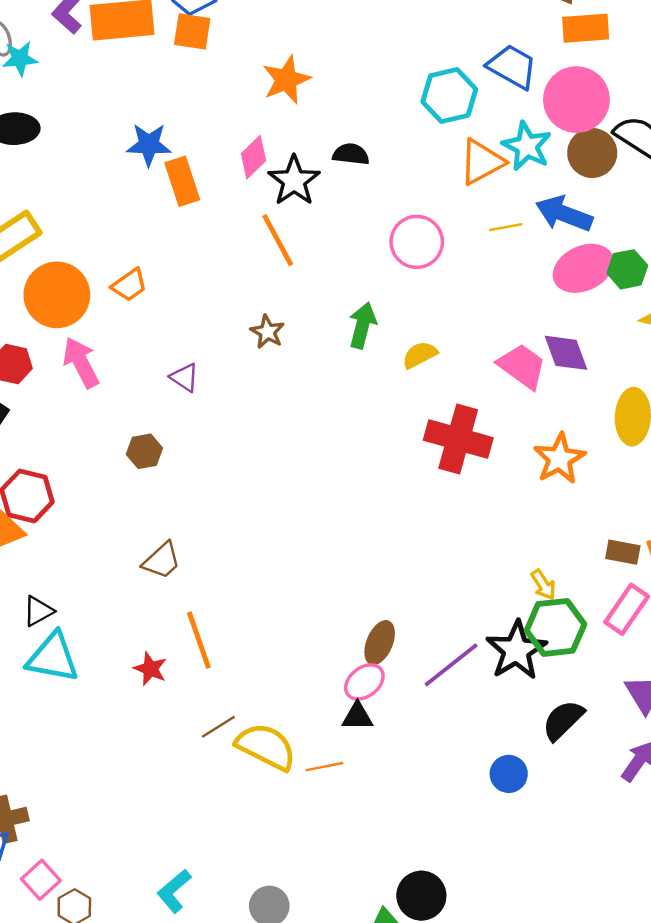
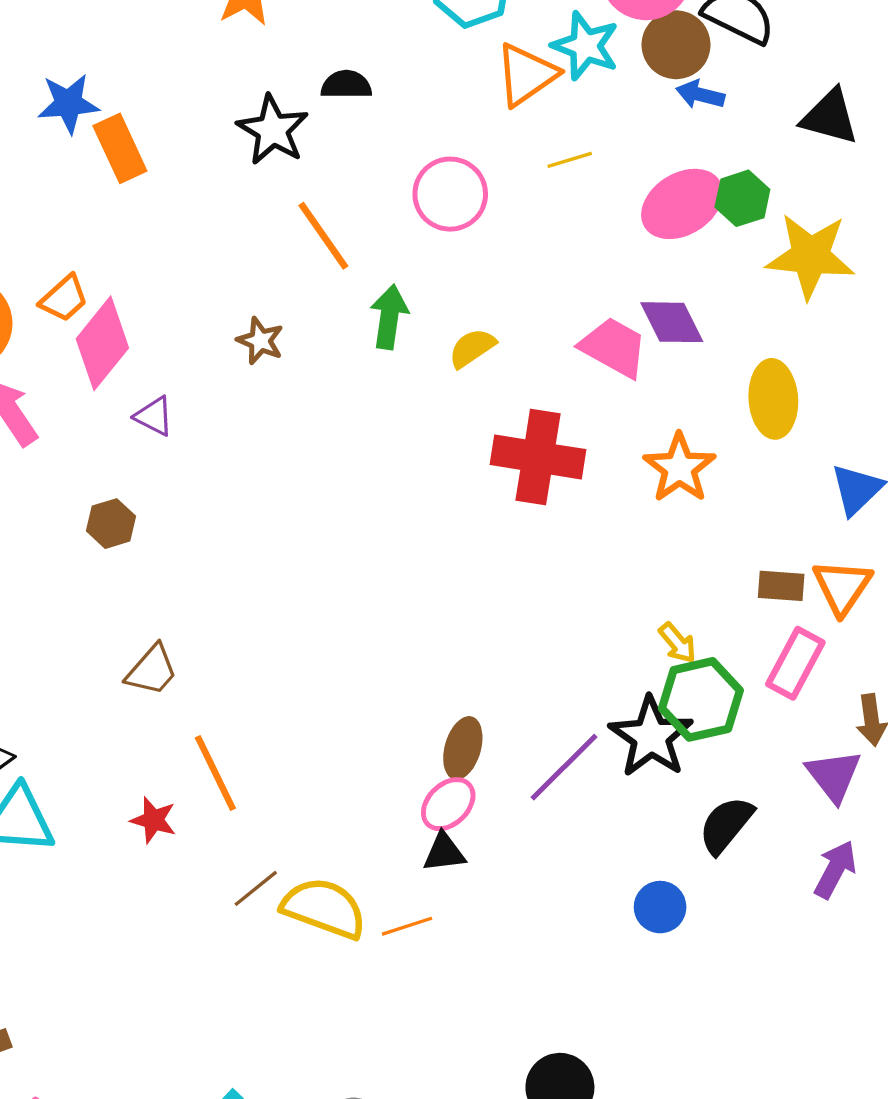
pink diamond: (253, 157) -> (102, 343), moved, size x1.5
blue arrow: (564, 214) -> (700, 95), moved, size x0.6
orange line: (278, 240) -> (323, 236), moved

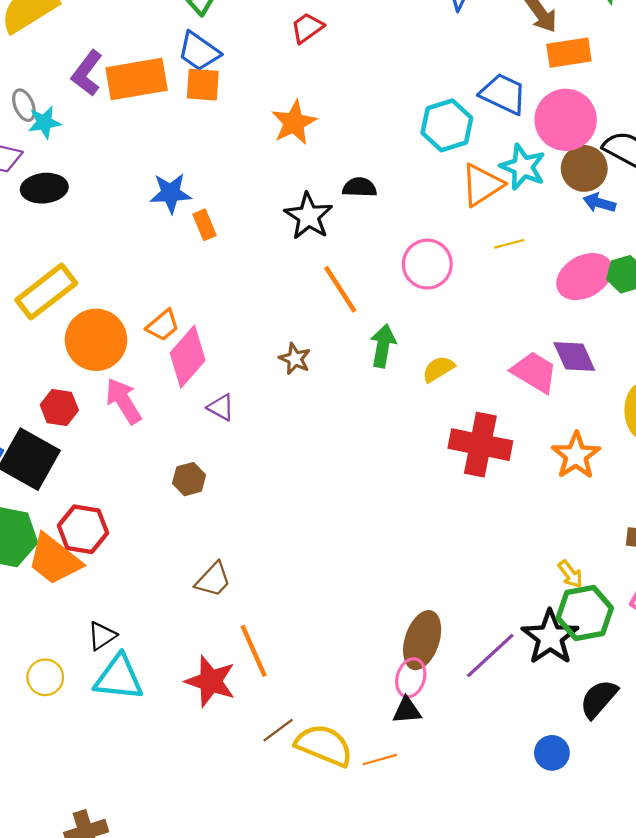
orange rectangle: (120, 148) -> (204, 225), size x0.7
brown ellipse: (463, 748) -> (422, 640), size x1.4
pink ellipse: (448, 804) -> (411, 678), turned -30
red star: (153, 820) -> (210, 681), size x1.6

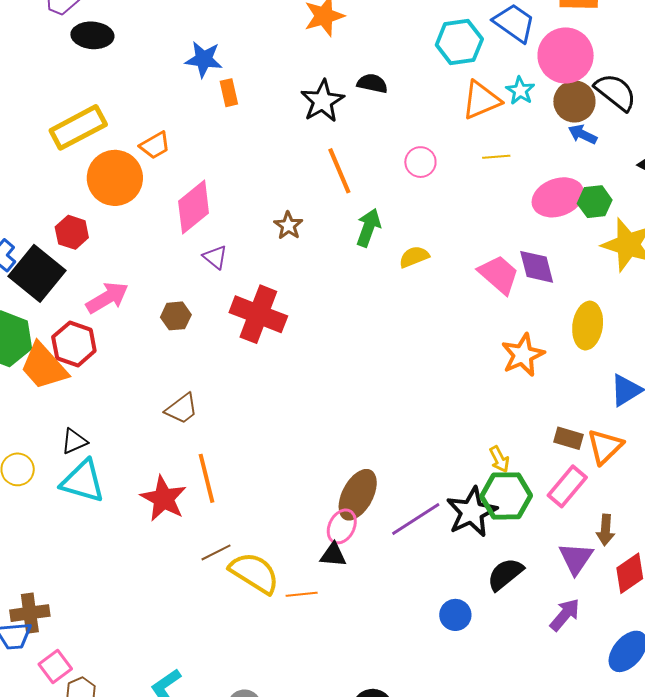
cyan star: (523, 167) -> (520, 91), size x0.7
pink circle: (427, 264) -> (420, 162), size x0.7
orange trapezoid: (163, 325) -> (155, 145), moved
pink arrow: (123, 401) -> (107, 298), moved, turned 81
red cross: (480, 445) -> (258, 314), moved

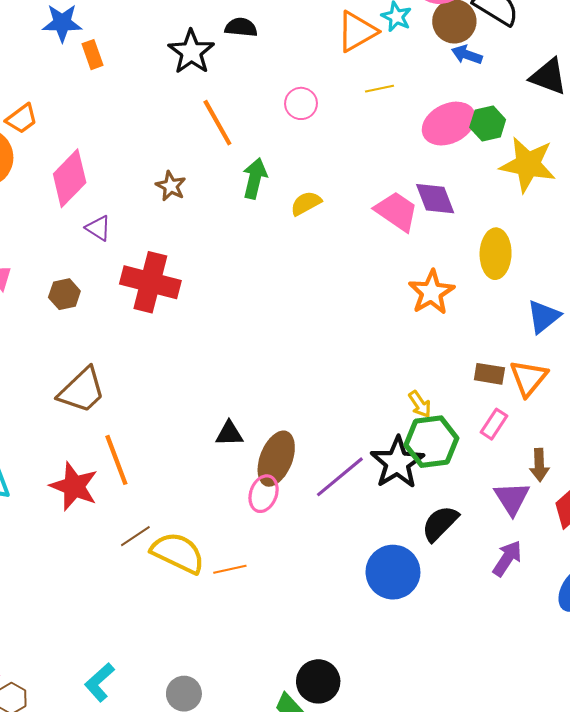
brown trapezoid: (182, 409) -> (82, 390), size x1.4
pink rectangle: (567, 486) -> (494, 424), size x0.7
black triangle: (333, 555) -> (229, 434), moved
blue circle: (455, 615) -> (393, 572), size x1.6

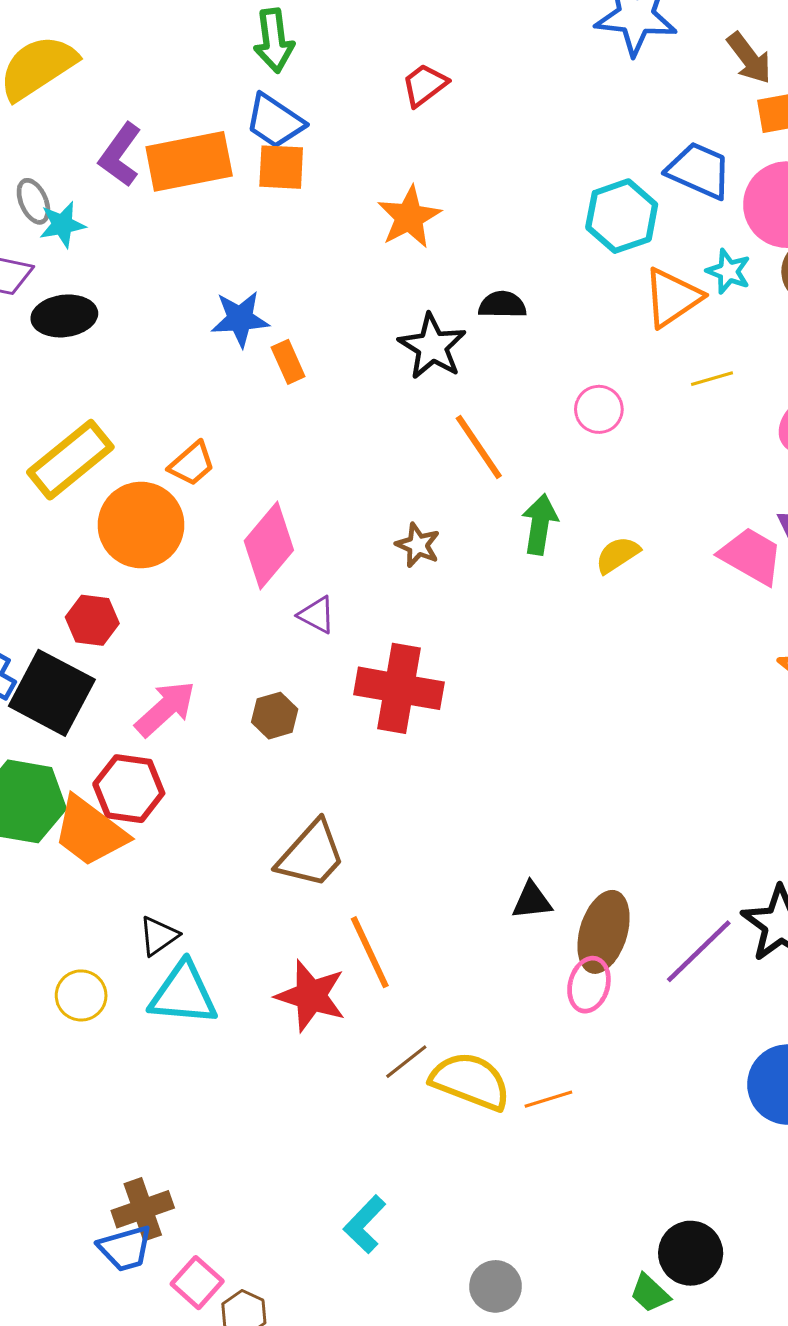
cyan L-shape: (99, 682) -> (365, 1224), moved

